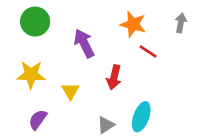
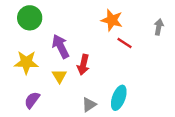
gray arrow: (181, 23) -> (159, 27), moved
purple arrow: (84, 43) -> (61, 46), moved
red arrow: (114, 77) -> (83, 65), moved

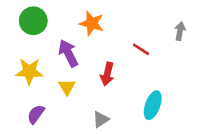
orange star: (112, 20) -> (92, 23), moved
red arrow: (83, 65) -> (107, 74), moved
cyan ellipse: (119, 98) -> (153, 105), moved

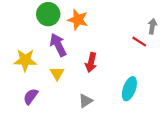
green circle: (33, 21) -> (48, 14), moved
red line: (141, 49) -> (139, 42), moved

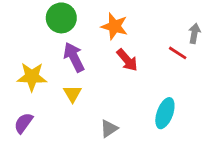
orange star: (78, 20) -> (115, 26), moved
red arrow: (91, 62) -> (127, 60), moved, turned -54
purple semicircle: (31, 96) -> (23, 123), moved

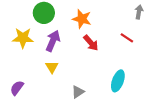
gray arrow: (194, 33) -> (139, 12), moved
purple arrow: (74, 57) -> (53, 41), turned 50
yellow star: (32, 77) -> (23, 38), moved

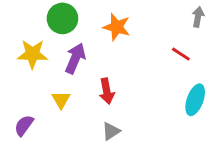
red arrow: (91, 43) -> (107, 91), moved, turned 30
yellow triangle: (52, 67) -> (61, 100), moved
cyan ellipse: (118, 81) -> (195, 100), moved

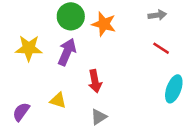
gray arrow: (198, 17) -> (157, 15), moved, turned 72
green circle: (62, 18) -> (71, 16), moved
yellow triangle: (61, 100) -> (58, 100), moved, turned -42

